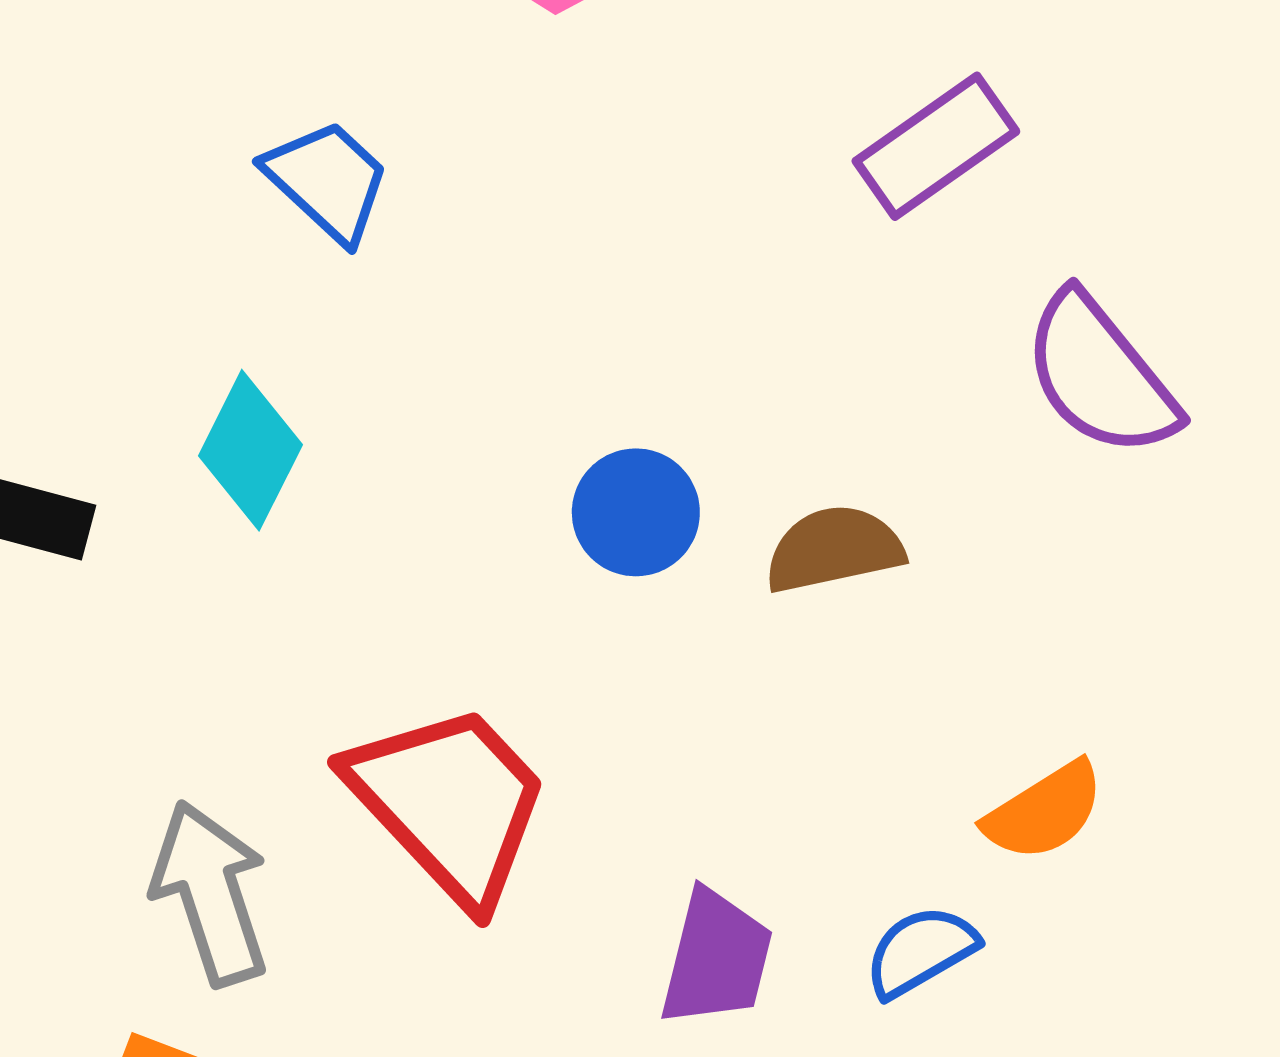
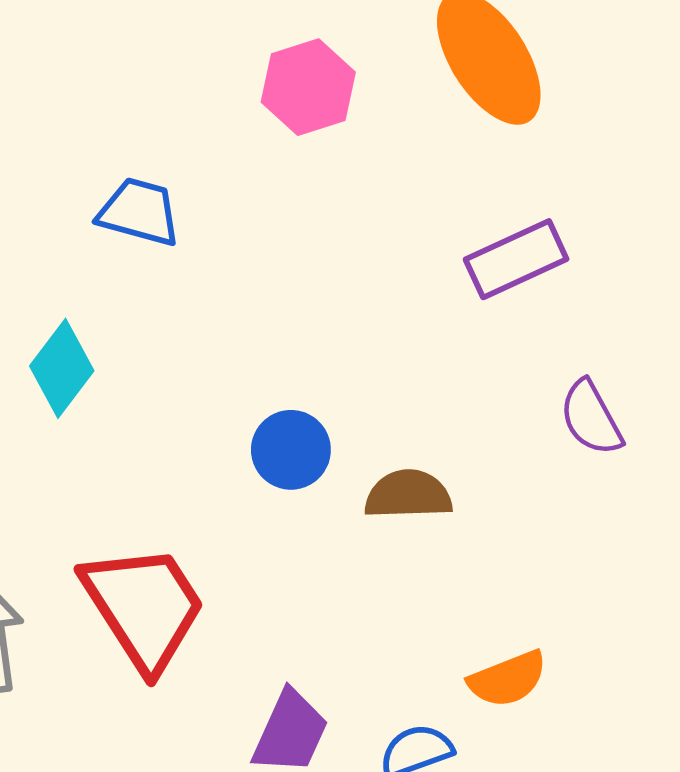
blue trapezoid: (328, 181) -> (139, 212), turned -38
purple semicircle: (1100, 375) -> (591, 418), size x0.7

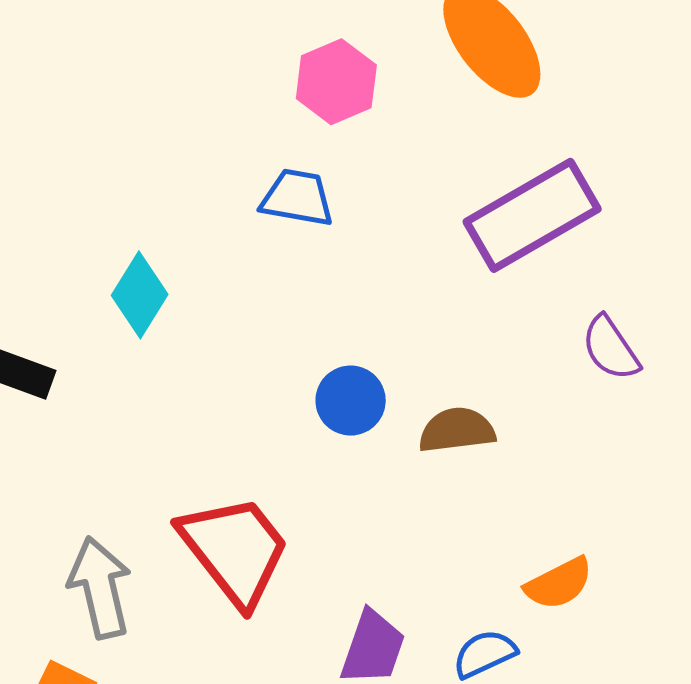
blue trapezoid: (139, 212) -> (297, 198), moved
purple rectangle: (516, 259) -> (532, 215), size x1.5
cyan diamond: (62, 368) -> (140, 295), moved

